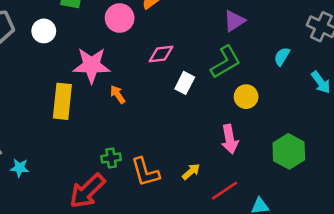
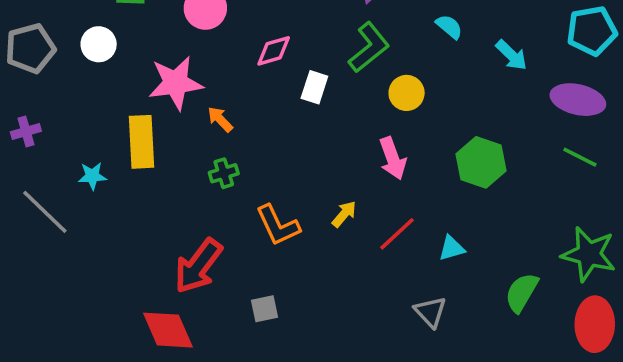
cyan semicircle: (282, 56) -> (449, 27), turned 108
green cross: (111, 158) -> (224, 173), moved
cyan star: (20, 168) -> (92, 176), moved

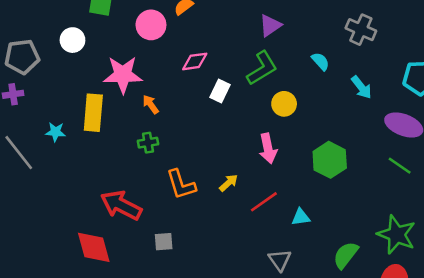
gray pentagon: (30, 48) -> (22, 57), moved
red arrow: (198, 266) -> (121, 205), turned 72

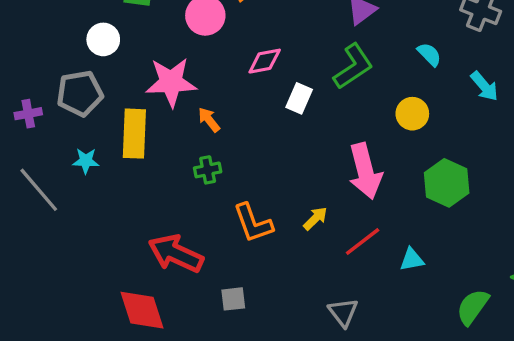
gray pentagon: (22, 57) -> (80, 93), moved
yellow circle: (284, 104) -> (412, 114), moved
pink arrow: (268, 148) -> (365, 171), size x1.4
gray triangle: (280, 260) -> (343, 312), moved

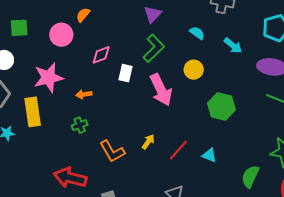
orange arrow: (209, 120) -> (84, 94), moved, turned -49
pink arrow: (365, 171) -> (161, 90), moved
cyan triangle: (412, 260) -> (209, 155), turned 42

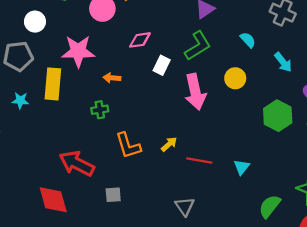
green hexagon: (221, 106) -> (278, 116), moved
red line: (178, 150) -> (199, 161), turned 45
cyan triangle: (209, 155) -> (242, 167), moved, turned 35

